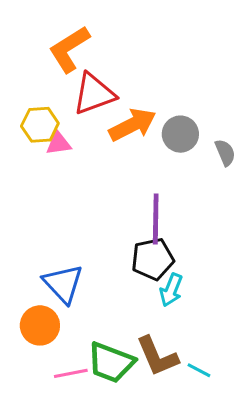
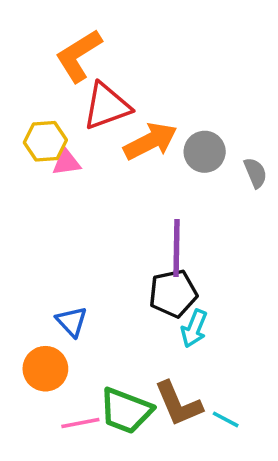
blue triangle: (63, 284) -> (72, 321), size x0.7

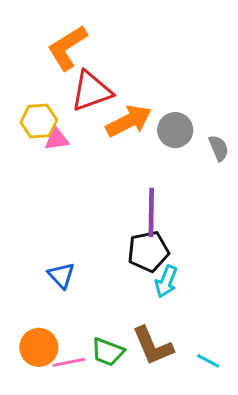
orange circle: (45, 369) -> (39, 347), moved
green trapezoid: (126, 411) -> (108, 352), size x0.7
cyan line: (226, 419) -> (208, 361), moved

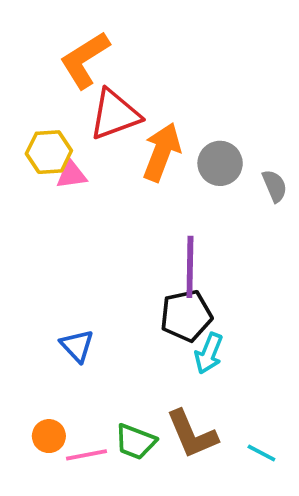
orange arrow: (129, 121) -> (162, 152), turned -42
orange circle: (39, 347) -> (49, 436), size x0.7

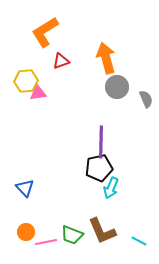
red triangle: (115, 114) -> (61, 61), size x0.6
orange arrow: (162, 152) -> (106, 58), moved, turned -36
blue triangle: (77, 346) -> (25, 188), moved

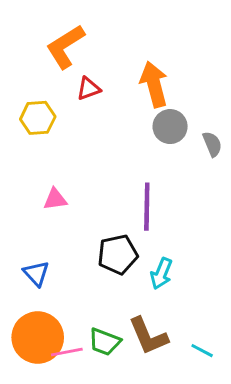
pink triangle: (38, 93) -> (55, 199), moved
black pentagon: (99, 168) -> (118, 255), moved
orange circle: (26, 232) -> (38, 337), size x2.0

